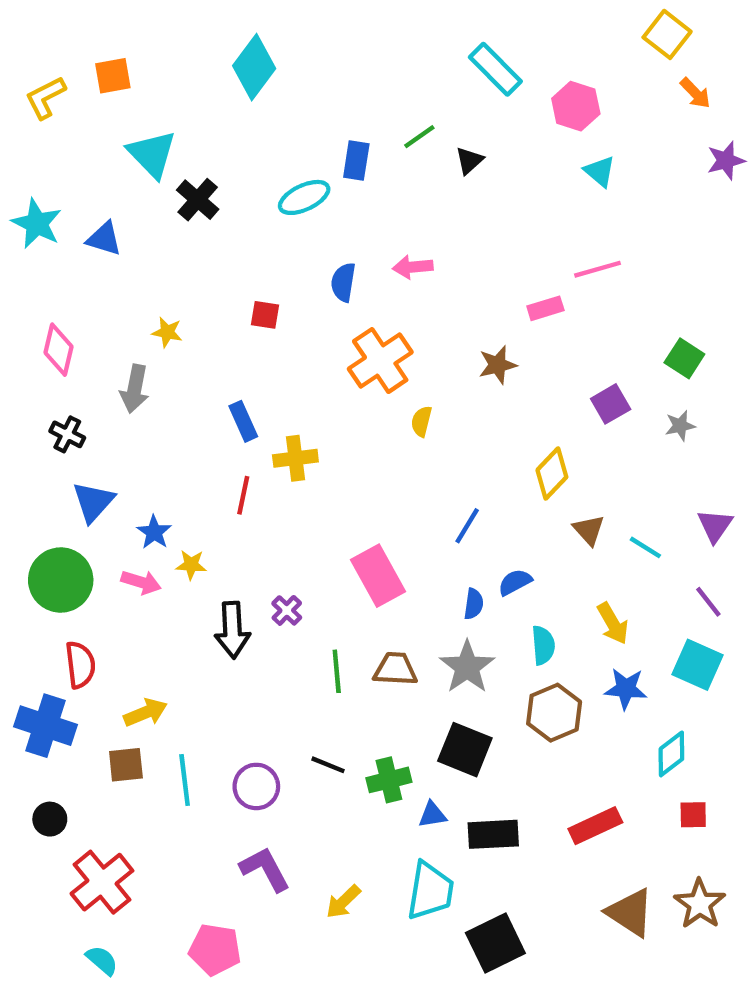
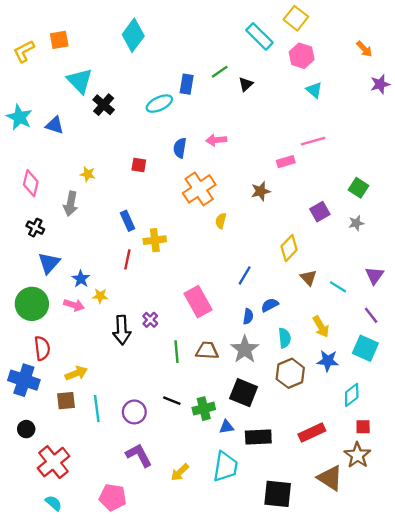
yellow square: (667, 34) -> (296, 18), moved
brown star: (700, 904) -> (357, 455), moved
black square: (495, 943) -> (278, 494), moved, turned 32

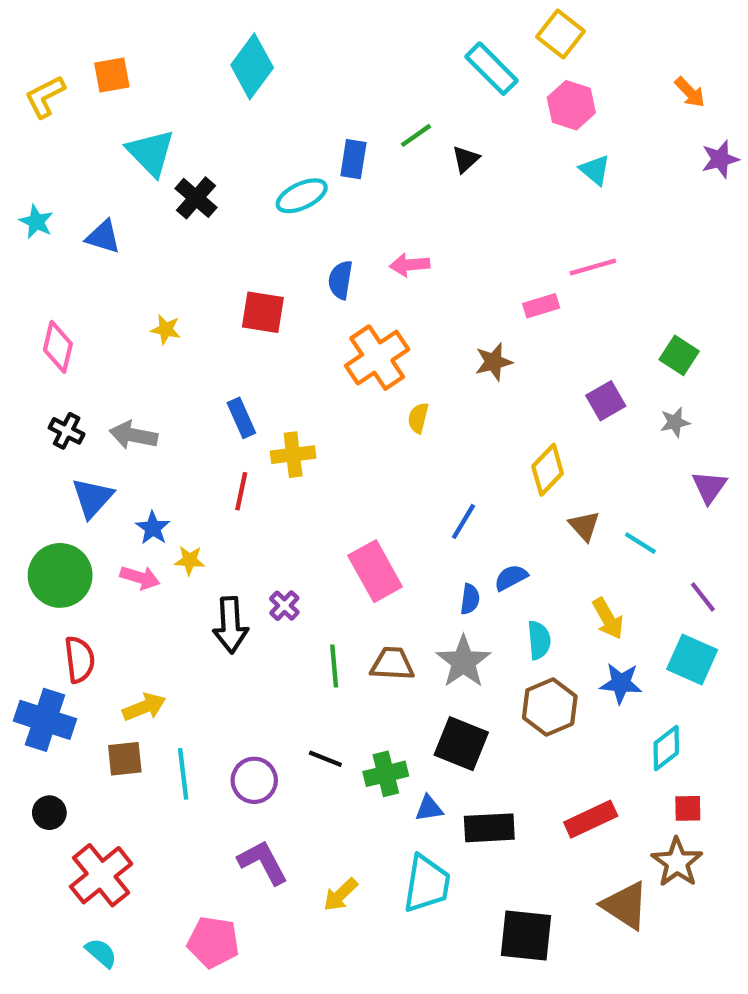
cyan star: (19, 117) -> (36, 222), size x0.7
red square: (139, 165) -> (263, 312), size x1.5
gray arrow: (71, 204) -> (133, 435), moved, turned 90
purple triangle: (374, 275) -> (709, 487), moved

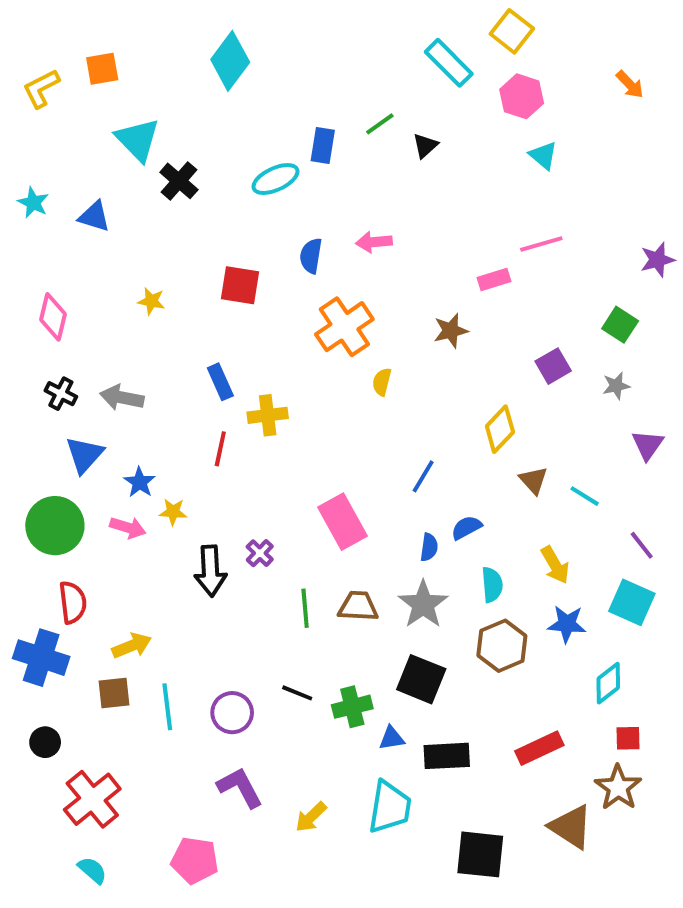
purple star: (720, 159) -> (657, 260), moved

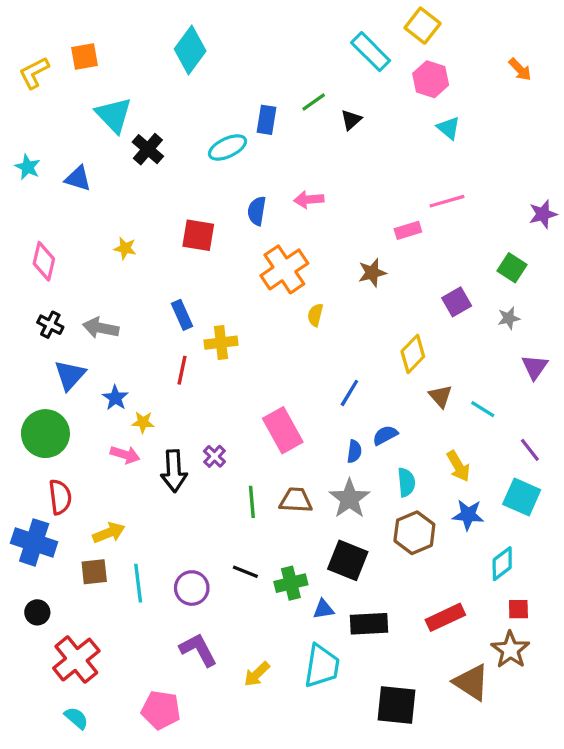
pink arrow: (128, 528) -> (125, 455), moved

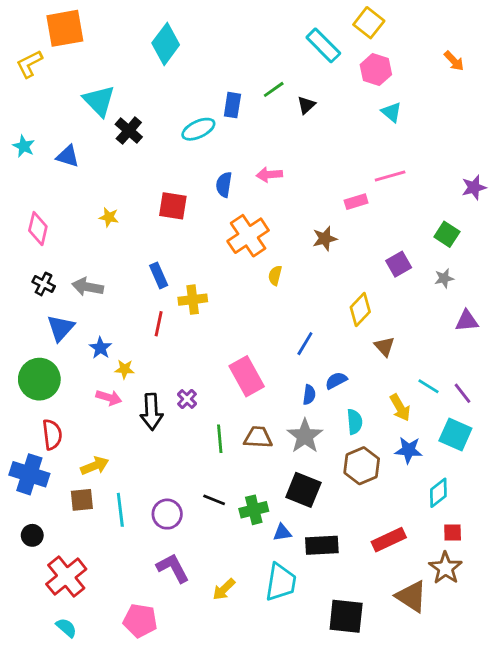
orange square: (84, 56) -> (65, 28), moved, size x1.6
purple triangle: (535, 367) -> (467, 321), turned 50
cyan line: (483, 409) -> (428, 386), moved

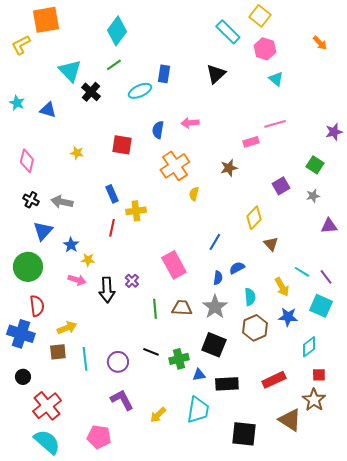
green line: (274, 89) -> (114, 65), moved
black triangle: (306, 105) -> (216, 74), size x1.5
cyan semicircle: (66, 628) -> (47, 442), size x1.8

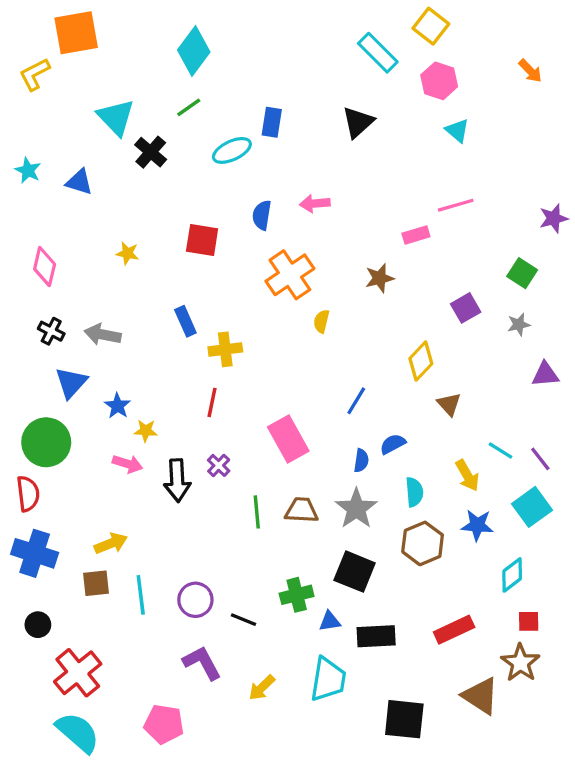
red line: (112, 228) -> (212, 402), moved
red semicircle: (37, 306) -> (28, 494), moved
cyan square: (321, 306) -> (532, 507), turned 30
black line: (151, 352) -> (244, 620), moved

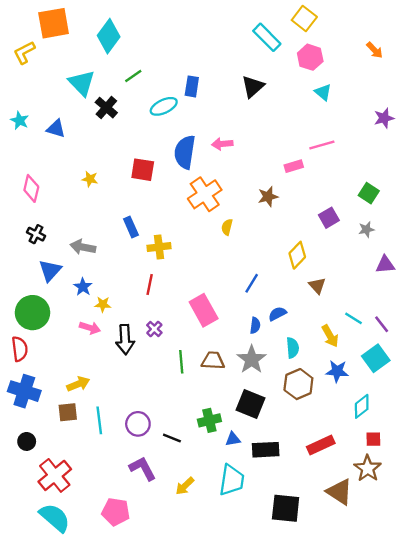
cyan diamond: (194, 51) -> (109, 36), moved
blue semicircle: (262, 215) -> (185, 152), size x1.6
purple star: (554, 218) -> (384, 118), moved
gray arrow: (103, 334) -> (83, 247), moved

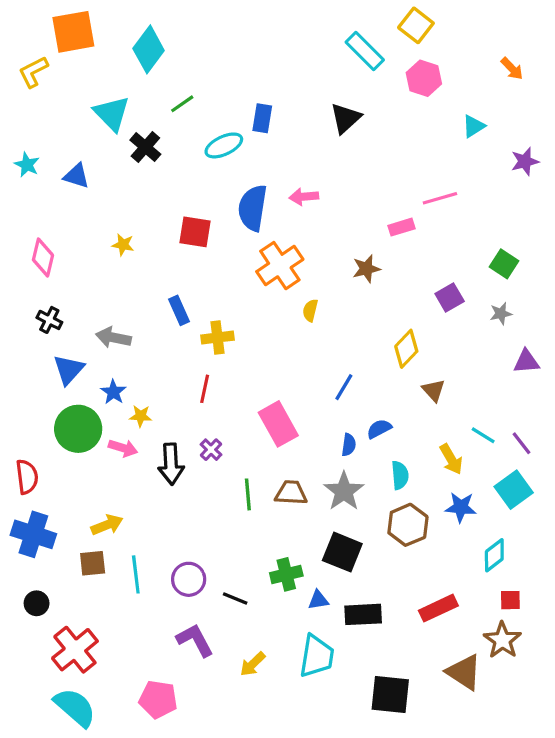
cyan triangle: (323, 92) -> (474, 126), moved, turned 48
green circle: (32, 313) -> (78, 429), moved

